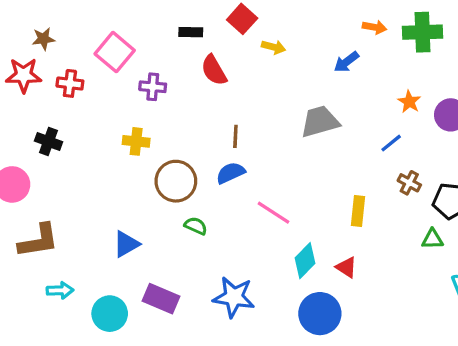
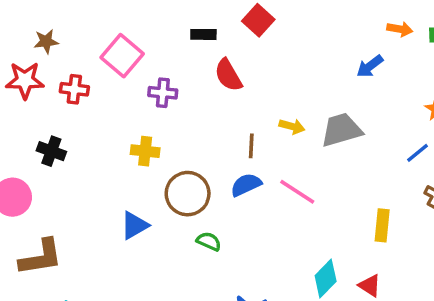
yellow arrow: (274, 47) -> (292, 126), moved
pink line: (274, 213) -> (297, 192), moved
blue triangle: (126, 244) -> (135, 225), moved

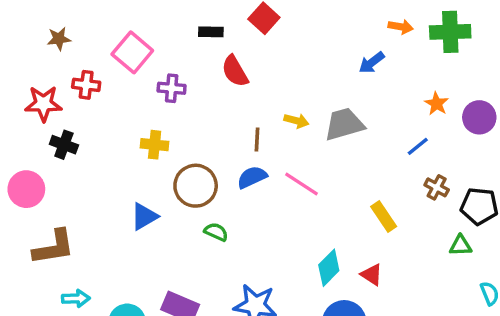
red star: (25, 80) -> (43, 104), moved
yellow rectangle: (382, 225) -> (384, 216), turned -40

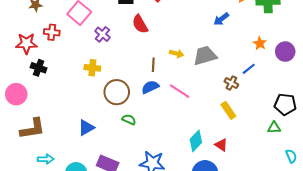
purple cross: (172, 88) -> (103, 34), turned 35
brown cross: (437, 187) -> (231, 83), moved
blue triangle: (144, 216) -> (86, 128), moved

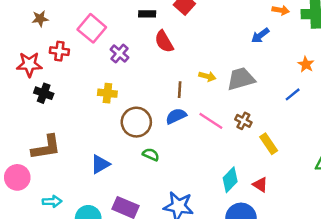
brown cross: (231, 83) -> (243, 121), moved
pink circle: (16, 94) -> (17, 177), moved
brown L-shape: (32, 129) -> (46, 147), moved

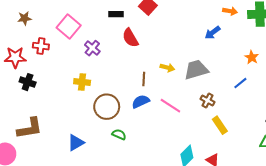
brown cross: (243, 121) -> (207, 101), moved

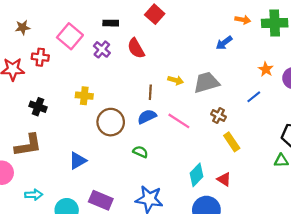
black rectangle: (116, 14) -> (111, 23), moved
purple cross: (92, 48) -> (102, 49), moved
black cross: (28, 82) -> (38, 107), moved
green semicircle: (119, 134) -> (140, 152), moved

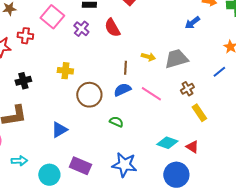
black cross: (38, 107) -> (23, 81), turned -35
brown cross: (219, 115) -> (187, 89), turned 32
cyan diamond: (197, 175) -> (167, 143), turned 65

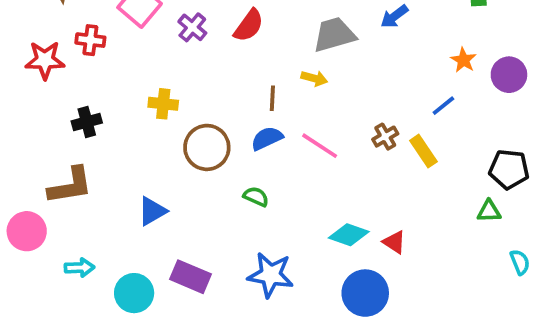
red semicircle: (112, 28) -> (249, 26), turned -114
gray trapezoid: (176, 59) -> (334, 35), moved
yellow rectangle: (199, 113) -> (423, 151), moved

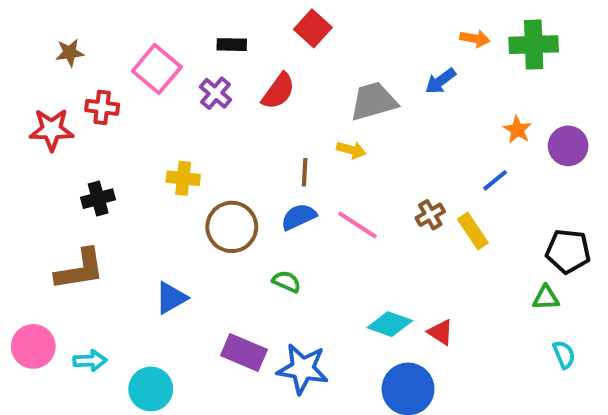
pink circle: (27, 231) -> (33, 346), moved
cyan semicircle: (520, 262) -> (564, 355), moved
purple rectangle: (190, 277) -> (244, 353), moved

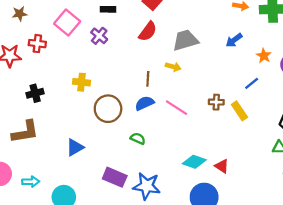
blue arrow: (440, 81) -> (234, 40), moved
red semicircle: (278, 91) -> (148, 31), moved
brown cross: (430, 215) -> (216, 102), turned 32

